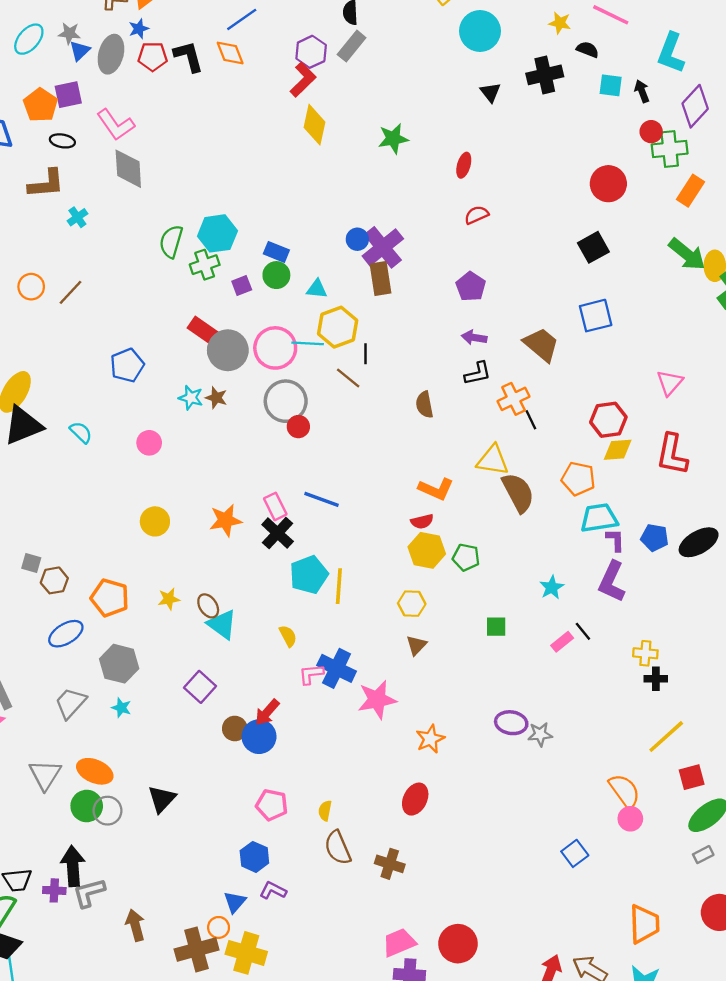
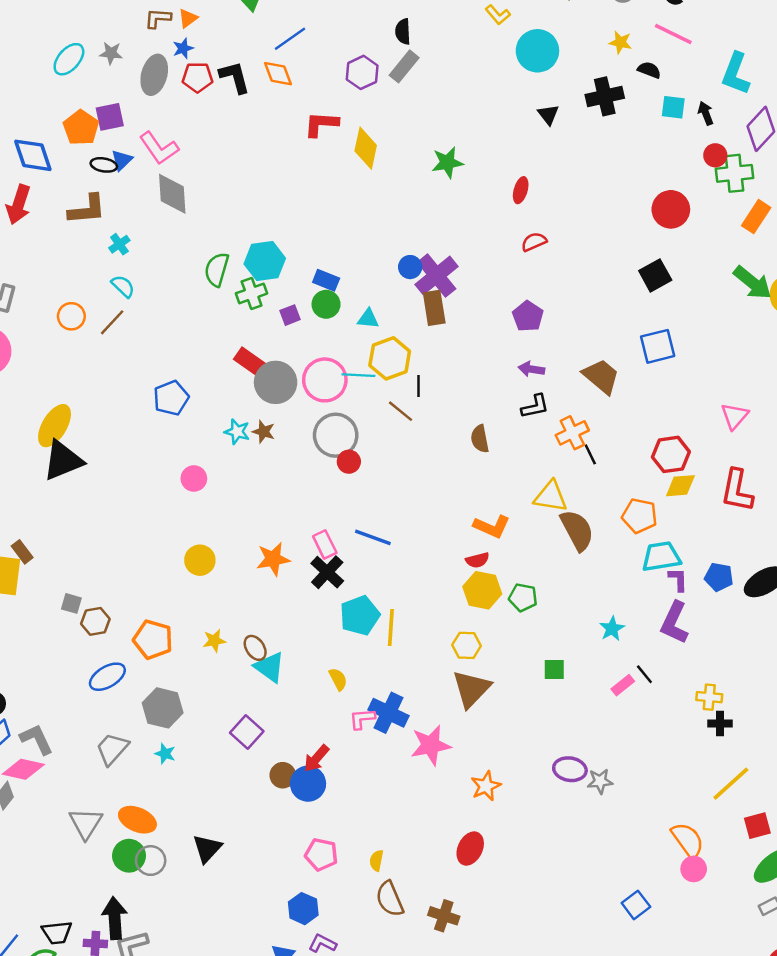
blue triangle: (80, 51) -> (122, 160), moved
red L-shape: (303, 80) -> (321, 124), moved, turned -132
cyan semicircle: (81, 432) -> (123, 286), moved
brown triangle: (416, 645) -> (471, 689), size x1.8

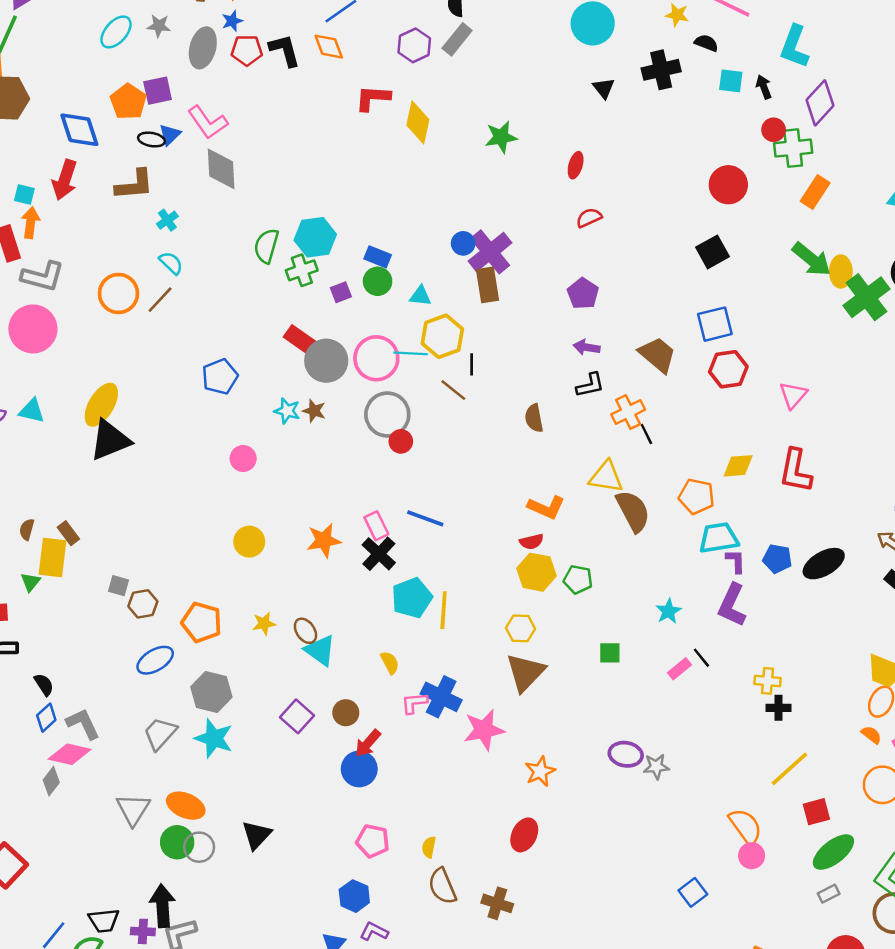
orange circle: (71, 316) -> (118, 293), size x1.4
red hexagon: (671, 454) -> (728, 369), moved
cyan star: (165, 754) -> (214, 738), size x1.8
brown circle: (283, 775) -> (346, 713), moved

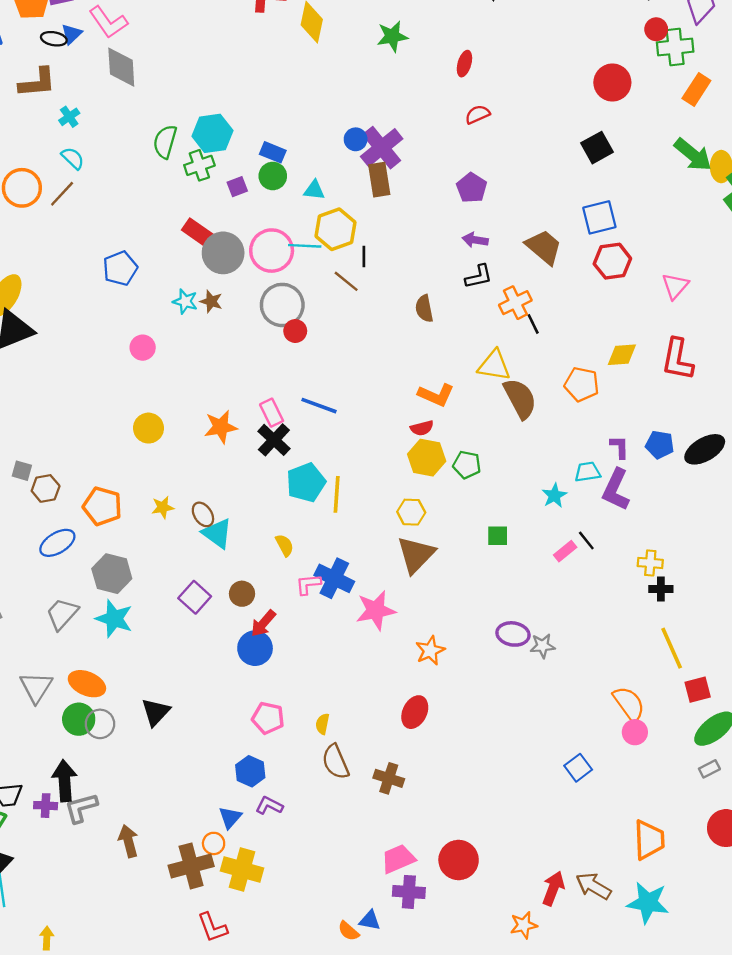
cyan trapezoid: (719, 538) -> (588, 472), moved, size x0.7
yellow line: (789, 769) -> (672, 648), turned -72

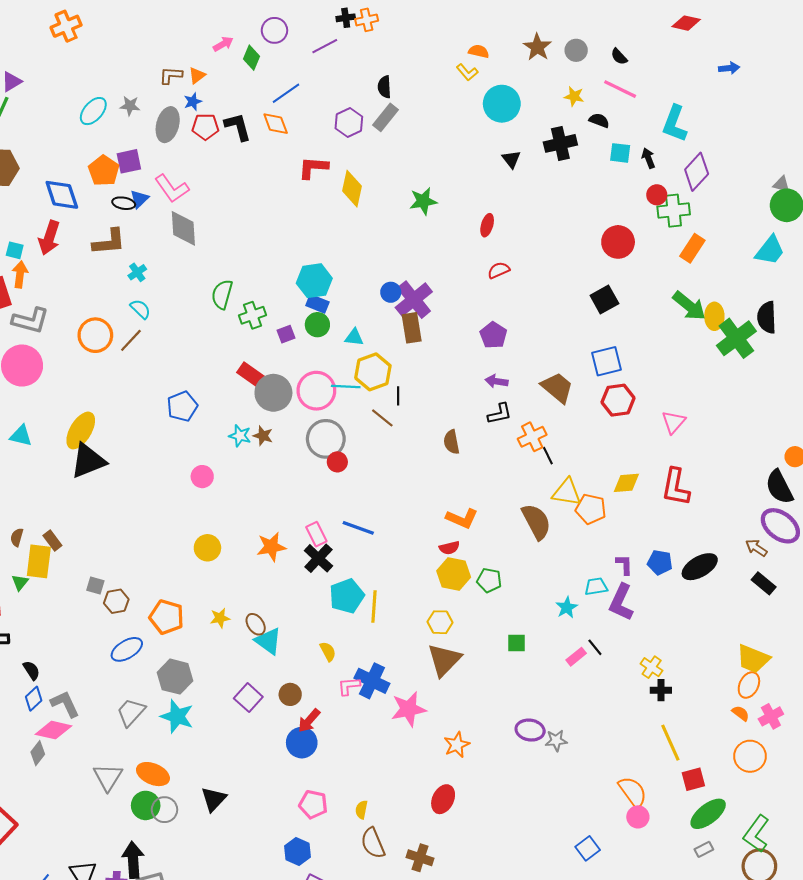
cyan hexagon: (212, 133) -> (314, 281), moved
yellow triangle: (494, 365) -> (567, 492), moved
yellow cross: (650, 563) -> (652, 667), turned 30

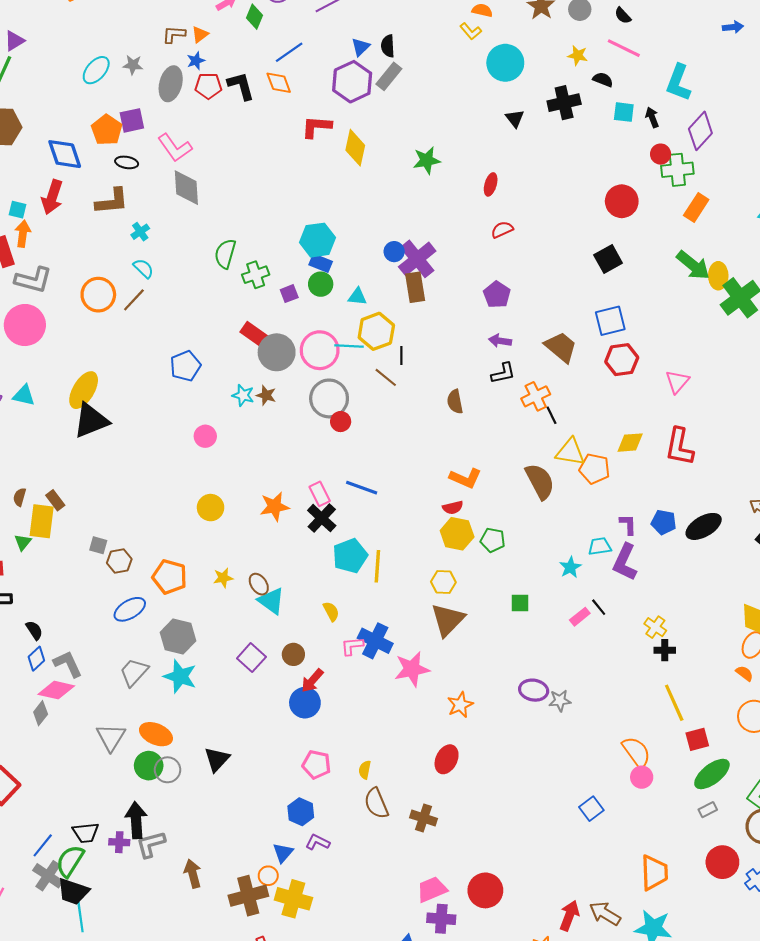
purple hexagon: (349, 123) -> (352, 82), size x1.4
blue triangle: (139, 199) -> (361, 47), moved

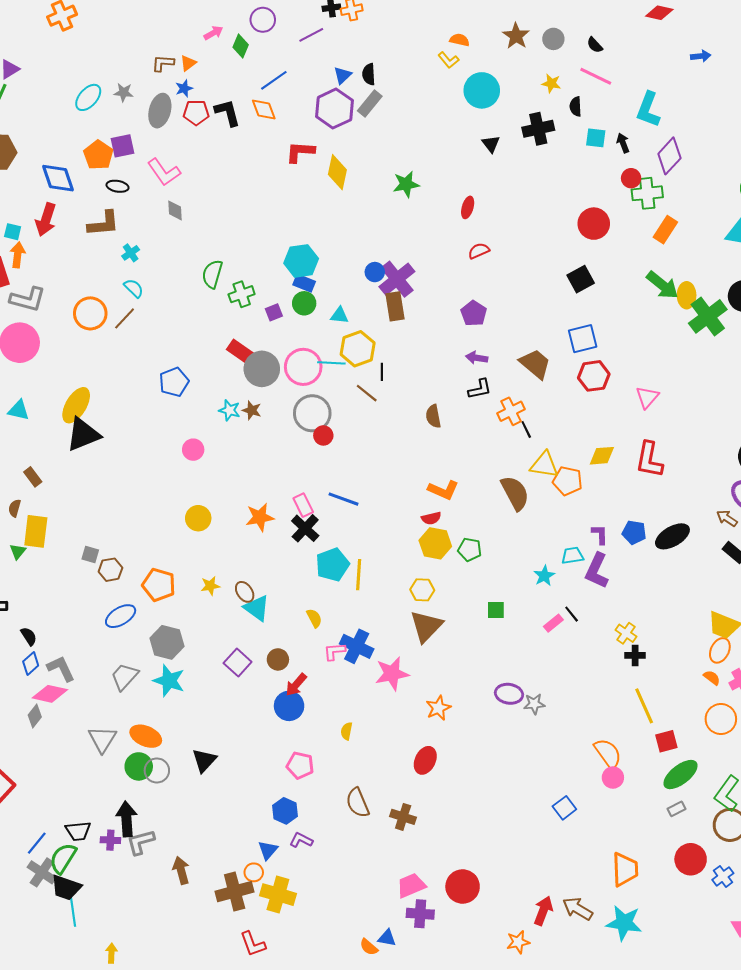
black semicircle: (603, 80) -> (576, 107), turned -114
gray diamond: (186, 188) -> (175, 210), size x0.6
brown rectangle: (55, 500) -> (33, 477), moved
yellow semicircle: (365, 770) -> (347, 731), moved

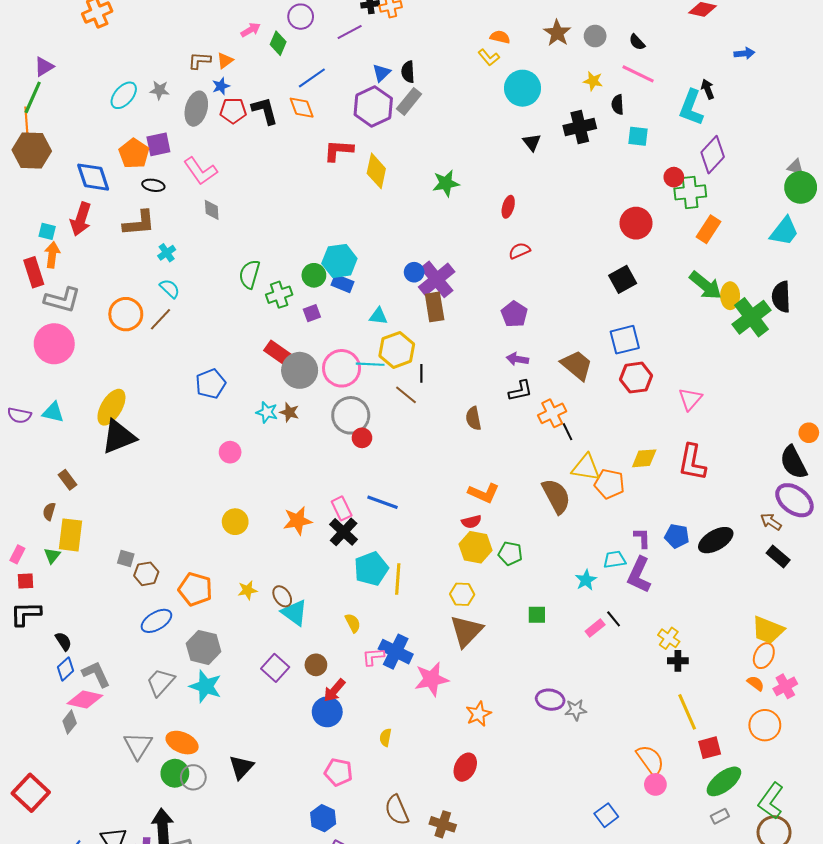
black arrow: (623, 143) -> (708, 89), moved
green circle: (304, 303) -> (314, 275), moved

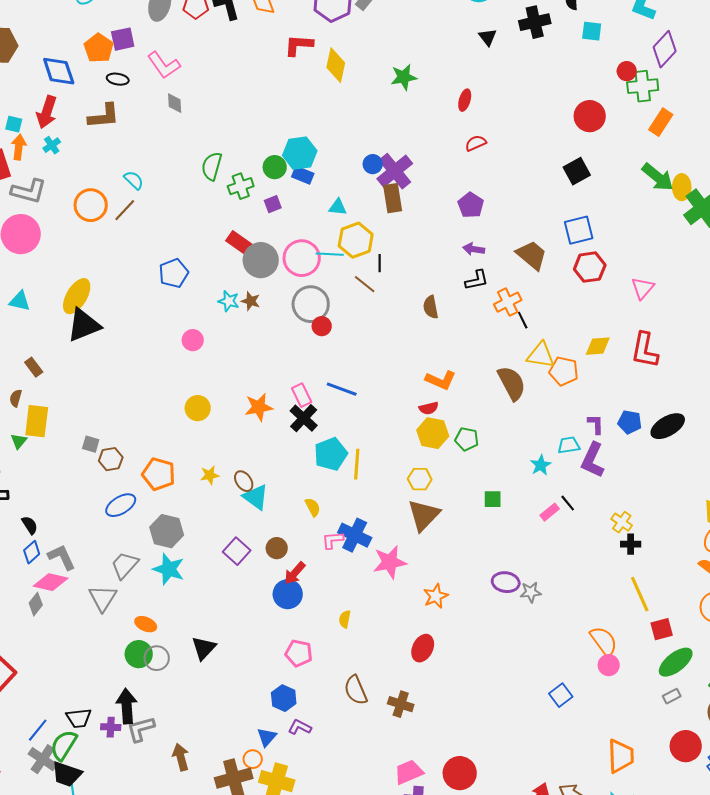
cyan cross: (167, 253) -> (52, 145), moved
orange ellipse: (182, 743) -> (146, 624), size x0.7
gray triangle: (138, 746) -> (103, 598), moved

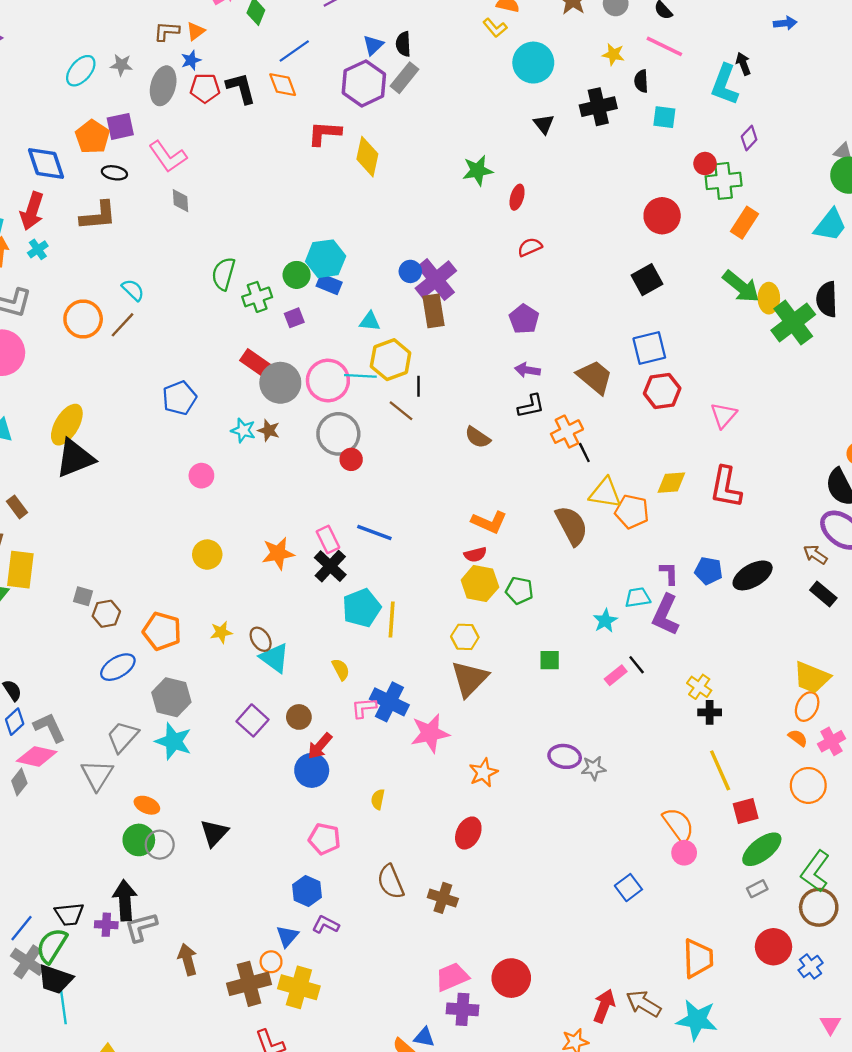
purple diamond: (665, 49) -> (749, 138), size x0.6
green star: (404, 77) -> (478, 170), moved
brown semicircle: (431, 307) -> (478, 437), turned -45

